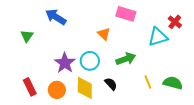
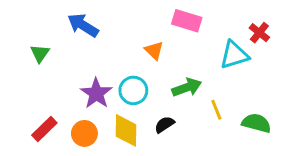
yellow line: (148, 82) -> (216, 110), moved
black semicircle: (111, 84) -> (164, 125), turned -80
red rectangle: (30, 87) -> (44, 129), turned 72

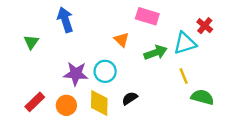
blue arrow: (83, 25) -> (65, 20), turned 40
green arrow: (187, 87) -> (155, 53), moved
purple star: (96, 93) -> (76, 74), turned -30
yellow line: (216, 110) -> (184, 76), moved

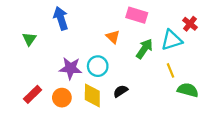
green arrow: (155, 53) -> (144, 49), turned -36

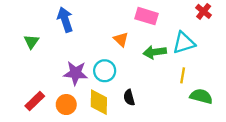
red cross: (190, 24) -> (204, 11), moved
green arrow: (144, 49) -> (155, 52), turned -132
yellow line: (170, 70) -> (183, 75), turned 32
black semicircle: (121, 91) -> (129, 98), turned -72

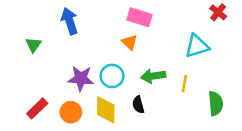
pink rectangle: (147, 16) -> (139, 17), moved
green arrow: (155, 52) -> (153, 76), moved
yellow line: (183, 75) -> (184, 83), moved
green semicircle: (201, 96) -> (216, 103), turned 70

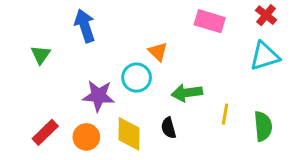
pink rectangle: (139, 17) -> (210, 21), moved
cyan triangle: (197, 46) -> (265, 56), moved
cyan circle: (112, 76) -> (137, 78), moved
yellow line: (184, 83) -> (225, 114), moved

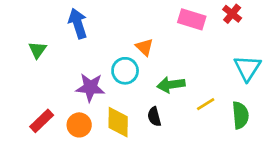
red cross: (266, 15) -> (232, 14), moved
cyan triangle: (265, 56) -> (247, 68), moved, turned -40
yellow line: (225, 114) -> (206, 104), turned 48

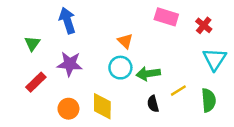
red cross: (232, 14) -> (204, 25), moved
cyan circle: (125, 71) -> (120, 68), moved
purple star: (90, 87) -> (70, 64), moved
black semicircle: (154, 117) -> (153, 104), moved
red rectangle: (42, 121) -> (36, 82), moved

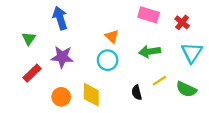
green arrow: (148, 74) -> (150, 52), moved
green semicircle: (209, 100) -> (186, 89), turned 120

